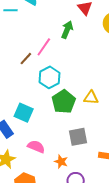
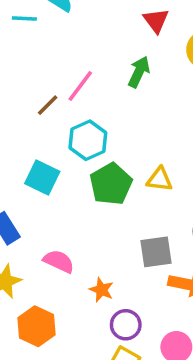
green arrow: (67, 30) -> (139, 72), moved
cyan square: (24, 113) -> (42, 177), moved
gray square: (78, 137) -> (156, 252), moved

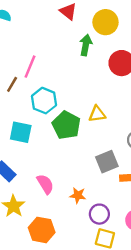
green arrow: (139, 72) -> (86, 45), moved
pink semicircle: (59, 261) -> (45, 184), turned 48

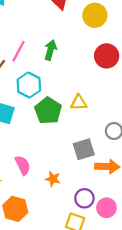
green arrow: (86, 45) -> (50, 50), moved
purple circle: (99, 214) -> (84, 198), moved

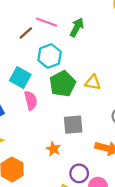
pink line: (19, 51) -> (47, 22), turned 70
gray square: (84, 149) -> (73, 125), moved
pink semicircle: (23, 165) -> (31, 100), moved

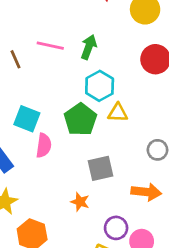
brown line: (26, 33) -> (15, 59), moved, turned -64
cyan hexagon: (50, 56) -> (100, 86), moved
pink semicircle: (31, 100) -> (44, 146), turned 30

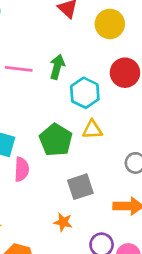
cyan hexagon: (100, 86) -> (85, 93), moved

